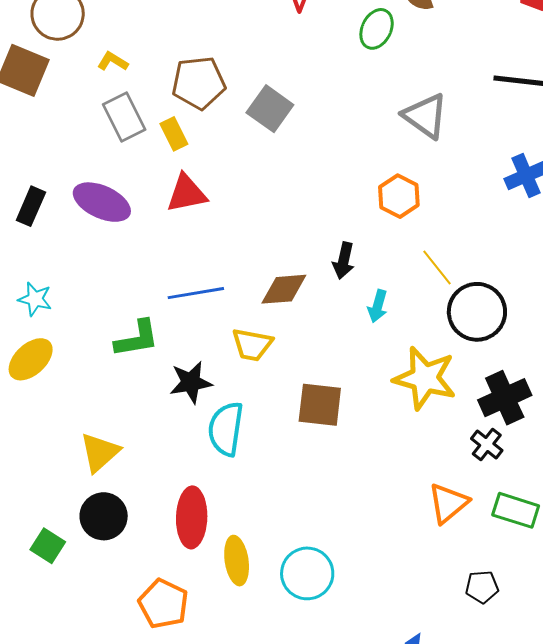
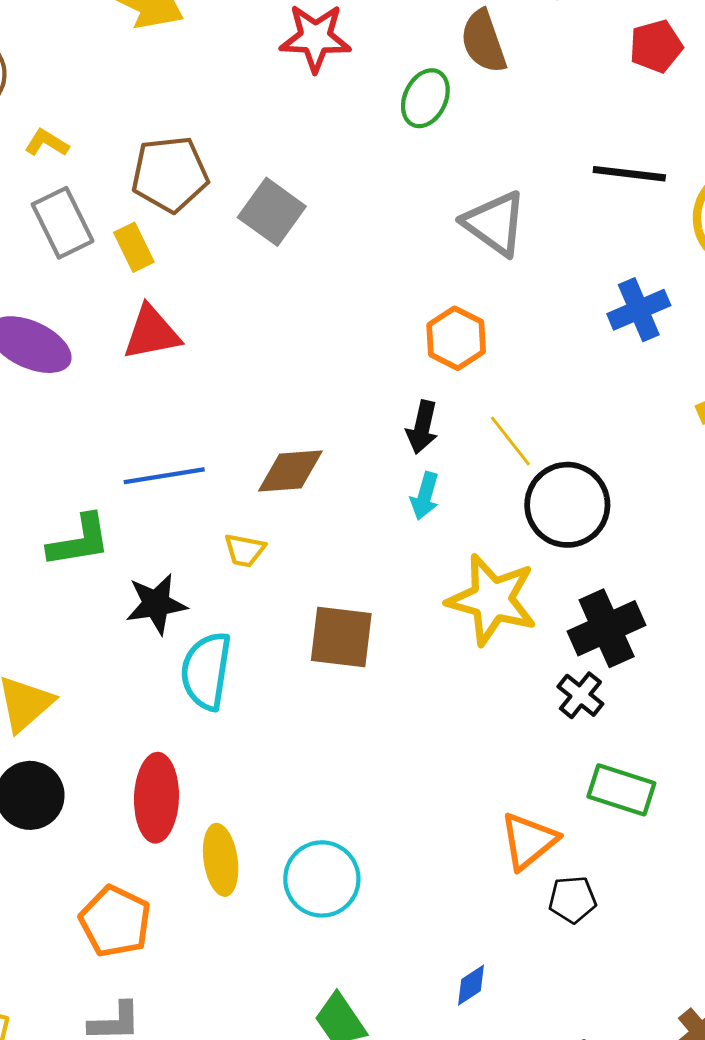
black arrow: (344, 261) -> (422, 427), moved
yellow trapezoid: (252, 345) -> (245, 550), size x0.7
orange triangle: (448, 503) -> (529, 841), moved

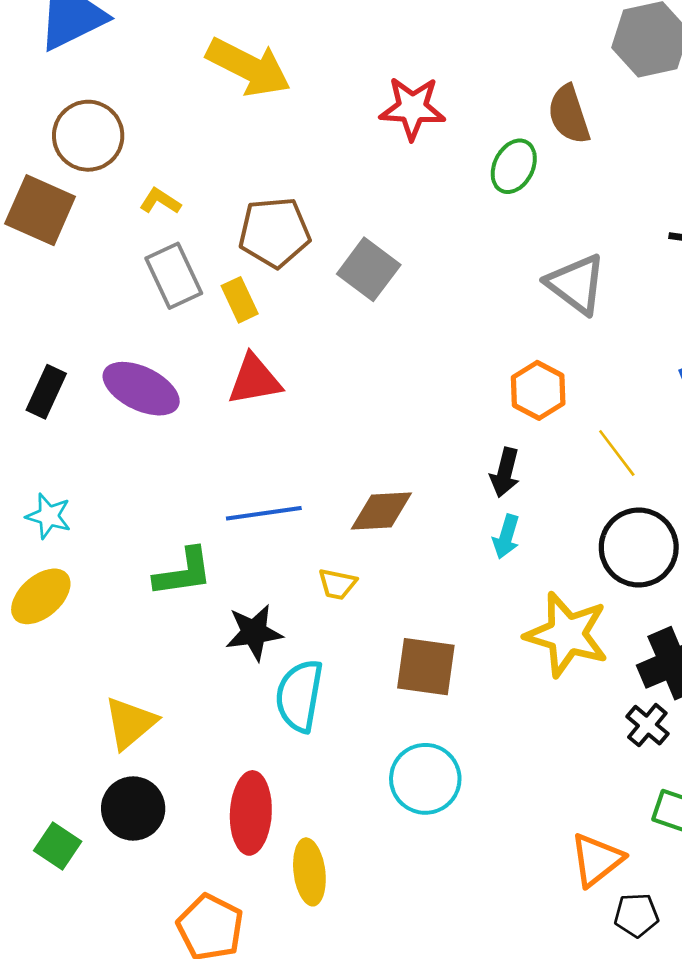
yellow line: (510, 441) -> (617, 453), moved
cyan circle: (322, 879) -> (425, 779), moved

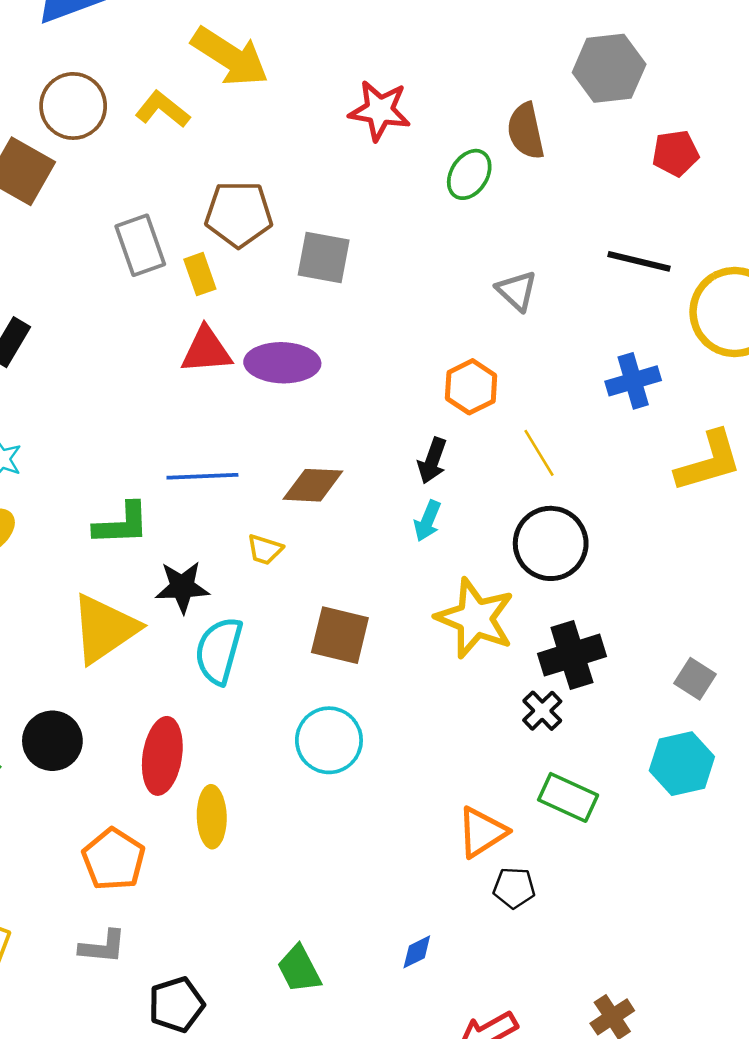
yellow L-shape: (160, 201) -> (163, 109), moved, size x1.4
gray square: (369, 269) -> (324, 257), turned -32
gray triangle: (576, 284) -> (517, 291), size x0.7
purple ellipse: (141, 389) -> (282, 363), moved, turned -30
yellow triangle: (130, 723) -> (104, 629), moved, size x1.4

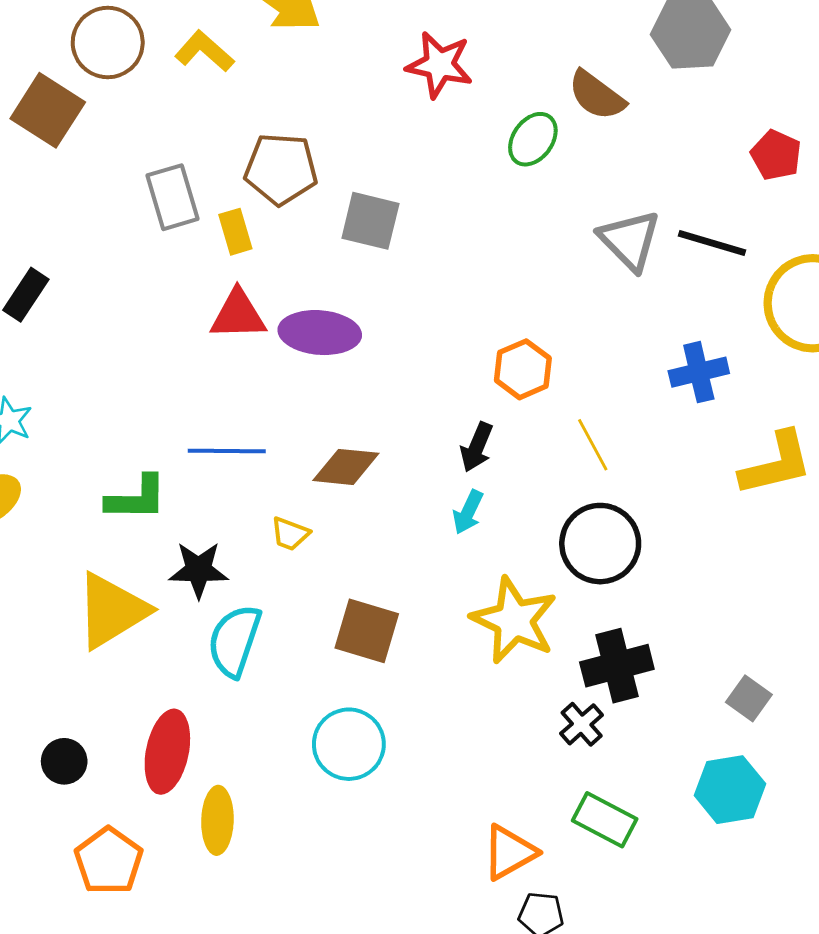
brown semicircle: (526, 131) -> (597, 95), turned -44
red pentagon: (675, 153) -> (776, 155), moved, turned 30
gray triangle: (517, 291) -> (630, 240), moved, size x1.4
black circle: (52, 741) -> (64, 761), moved, size x0.7

